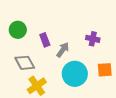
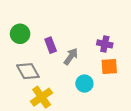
orange square: (105, 70) -> (109, 67), moved
cyan circle: (75, 74) -> (84, 84), size x0.6

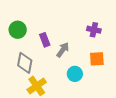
purple cross: (105, 44) -> (94, 30), moved
gray diamond: (28, 71) -> (25, 63), turned 40

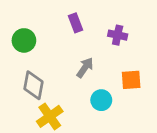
purple cross: (94, 30) -> (118, 35), moved
purple rectangle: (45, 40) -> (75, 23), moved

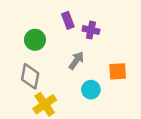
purple cross: (118, 35) -> (91, 30), moved
green circle: (24, 40) -> (35, 40), moved

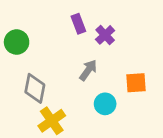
purple cross: (91, 30) -> (105, 35), turned 35
green circle: (35, 40) -> (17, 42), moved

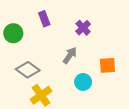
purple rectangle: (78, 24) -> (44, 19), moved
gray diamond: (35, 88) -> (28, 70), turned -65

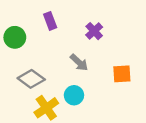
gray arrow: (70, 55) -> (79, 63), turned 98
cyan circle: (83, 82) -> (74, 95), moved

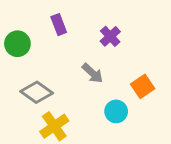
orange square: (122, 74) -> (143, 86), turned -30
cyan circle: (74, 95) -> (116, 111), moved

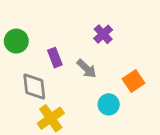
purple rectangle: (59, 25) -> (55, 58), moved
gray diamond: (37, 92) -> (34, 87), turned 48

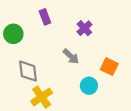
purple rectangle: (55, 58) -> (45, 17), moved
orange square: (133, 81) -> (109, 67), turned -30

